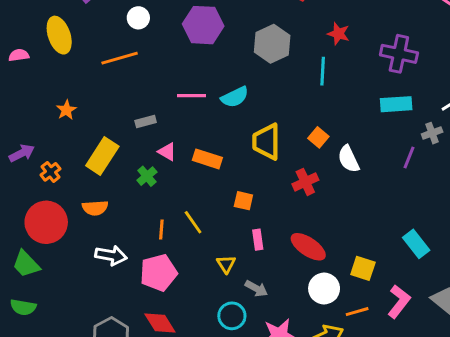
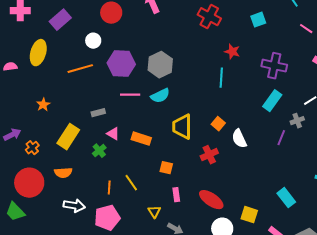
purple hexagon: (203, 25) -> (121, 64), moved
yellow ellipse: (59, 35) -> (38, 53), turned 35
gray hexagon: (272, 44) -> (160, 65), moved
cyan rectangle: (396, 104) -> (272, 101), turned -50

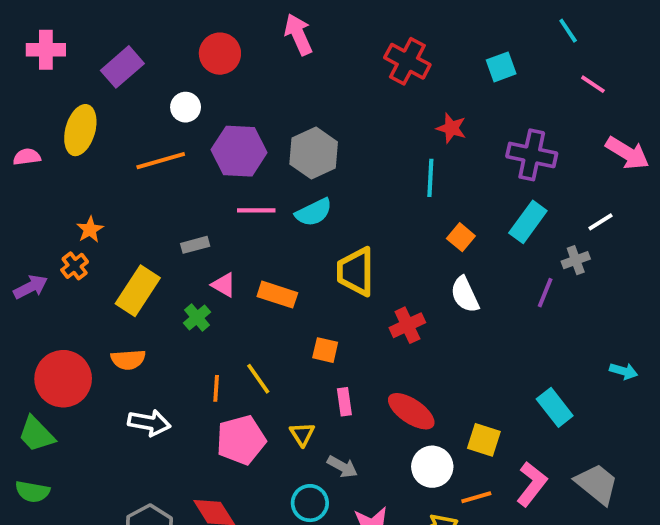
orange square: (218, 124) -> (461, 237), moved
orange cross: (32, 148) -> (75, 266), moved
pink pentagon: (107, 218) -> (241, 440), moved

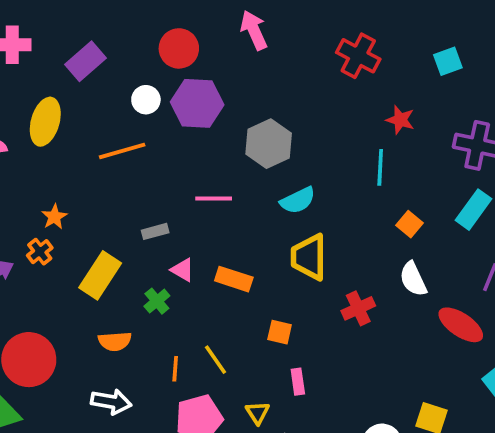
purple hexagon: (239, 151) -> (197, 103), moved
cyan semicircle: (314, 212) -> (298, 200), moved
orange semicircle: (128, 360) -> (115, 341), moved
red ellipse: (411, 411) -> (461, 325), moved

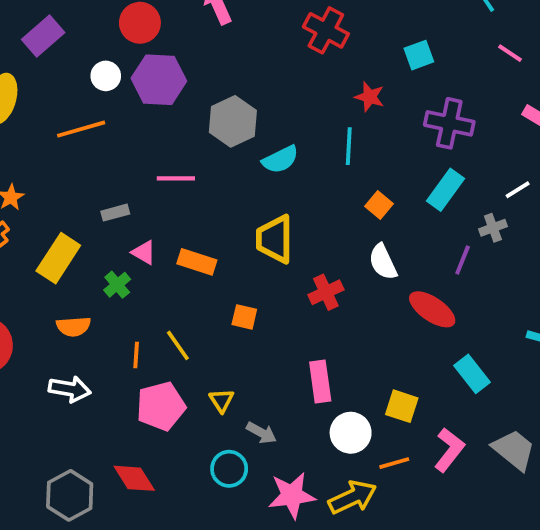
cyan square: (448, 61) -> (419, 55), moved
cyan semicircle: (298, 200) -> (280, 159), moved
pink rectangle: (298, 382) -> (320, 381), moved, size x1.5

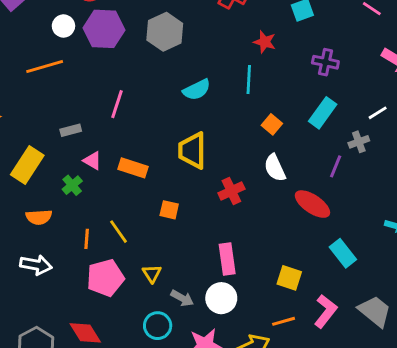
gray hexagon: (233, 121) -> (165, 32), moved
purple cross: (449, 123) -> (325, 62), size x0.7
pink line: (176, 178) -> (117, 104), turned -72
white circle: (351, 433) -> (221, 298), moved

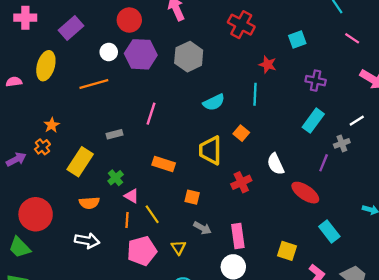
orange square: (272, 124) -> (241, 133), moved
pink triangle: (92, 161) -> (132, 196), moved
gray arrow: (182, 298) -> (202, 228), moved

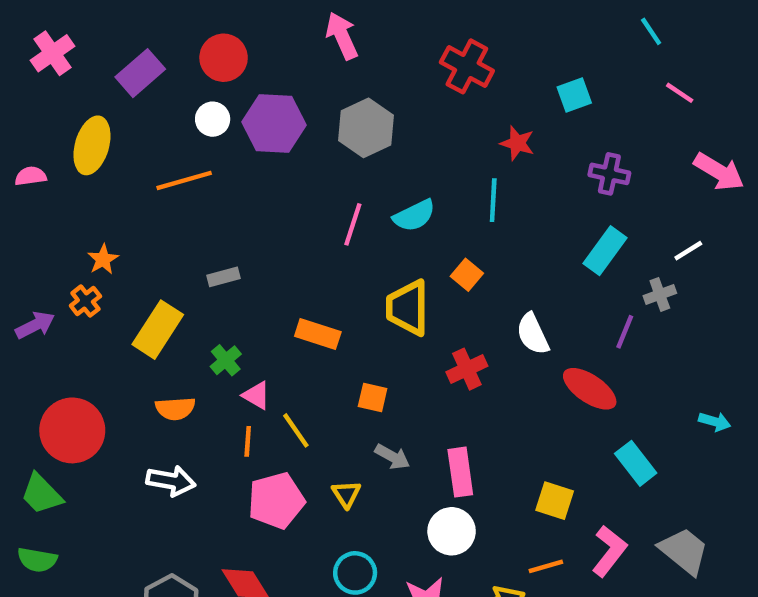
pink cross: (25, 18) -> (53, 53), turned -35
red circle: (129, 20) -> (224, 58), moved
pink line: (151, 114) -> (353, 224), moved

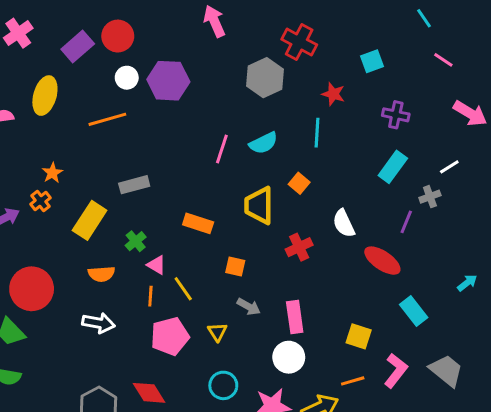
red circle: (224, 58) -> (118, 36), moved
gray hexagon: (366, 128) -> (265, 78), moved
gray rectangle: (224, 277) -> (134, 185), size x1.4
cyan arrow: (715, 422) -> (467, 283), turned -54

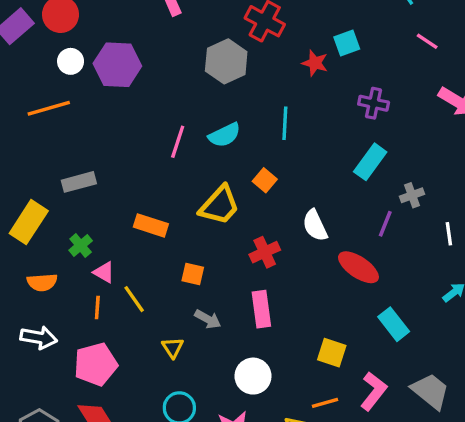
red star: (333, 94) -> (315, 63), moved
white line: (449, 167) -> (449, 234), moved, turned -66
yellow trapezoid: (259, 206) -> (220, 205), turned -138
pink rectangle: (295, 317) -> (261, 309), moved
pink pentagon: (170, 336) -> (96, 364), moved

